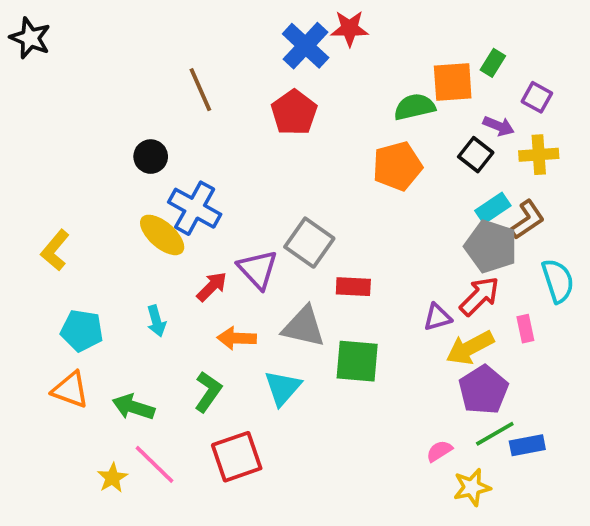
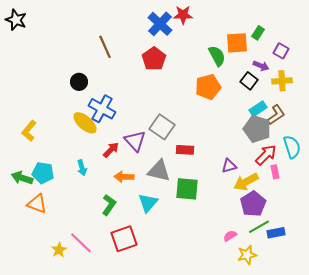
green semicircle: (414, 107) -> (217, 56), turned 75
red arrow: (479, 296) -> (266, 155), moved
green arrow: (133, 407) -> (22, 178), moved

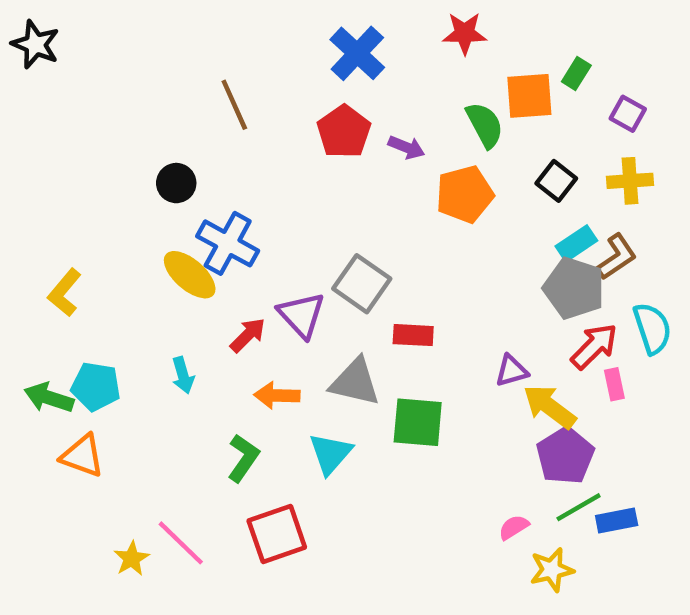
red star: (183, 15) -> (465, 33), moved
purple arrow: (261, 66) -> (406, 147), moved
yellow arrow: (246, 182) -> (550, 407), turned 65

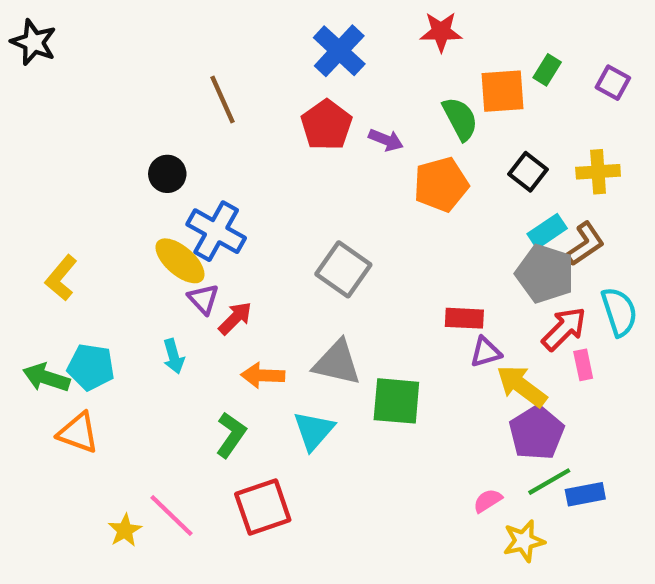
purple square: (628, 114) -> (613, 83), moved
purple triangle: (301, 315) -> (203, 299), moved, size x0.7
red rectangle: (413, 335) -> (464, 318), moved

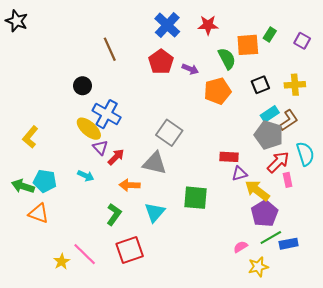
red star: (441, 32) -> (208, 25), moved
black square: (528, 172) -> (260, 85), turned 30
cyan arrow: (174, 356) -> (86, 176), turned -49
gray triangle: (337, 363) -> (155, 163), moved

